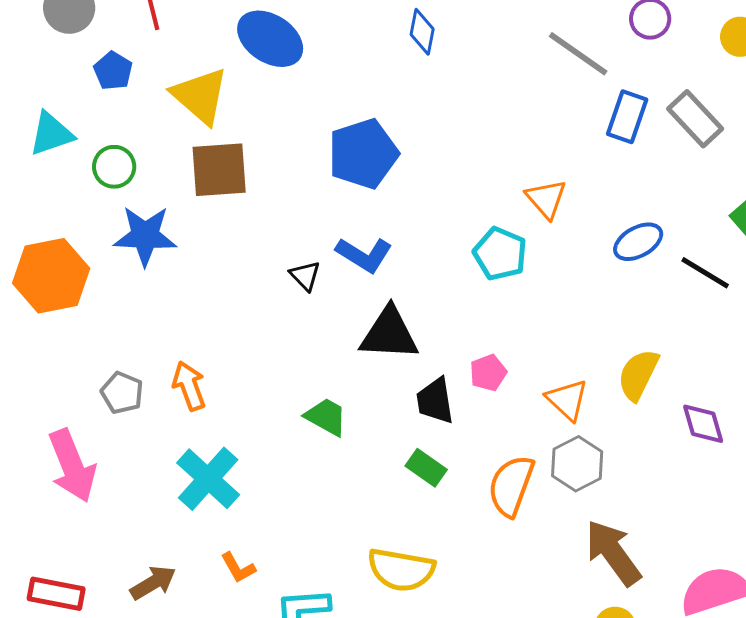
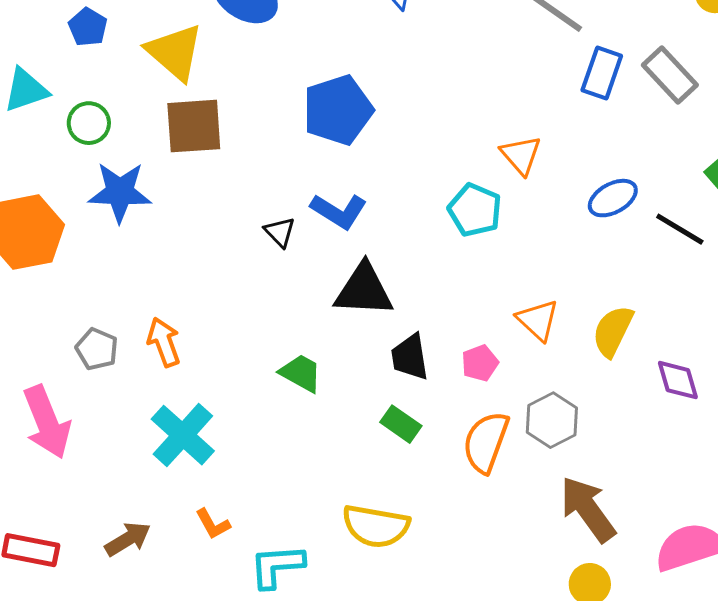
pink pentagon: (488, 373) -> (480, 363), moved
orange triangle: (567, 400) -> (538, 320), moved

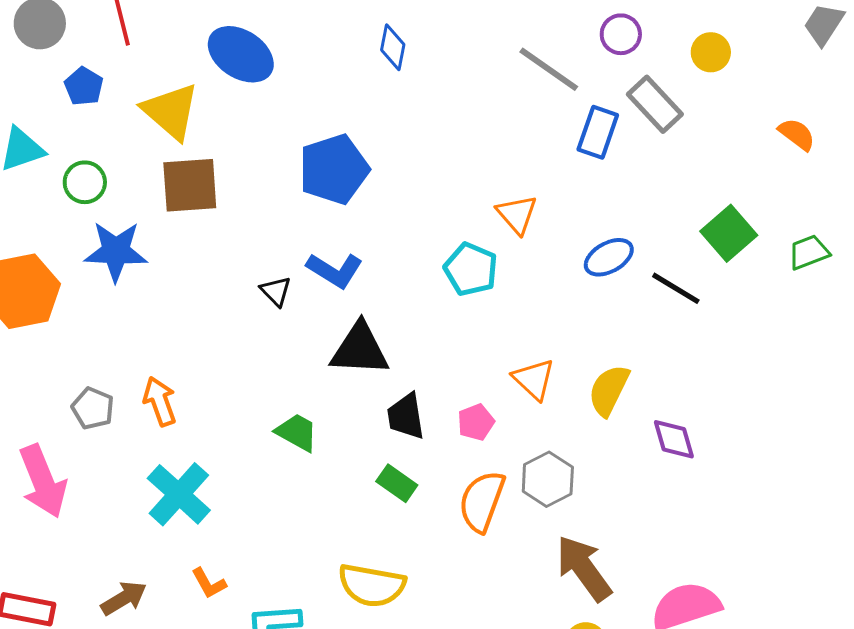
gray rectangle: (670, 75) -> (655, 104), moved

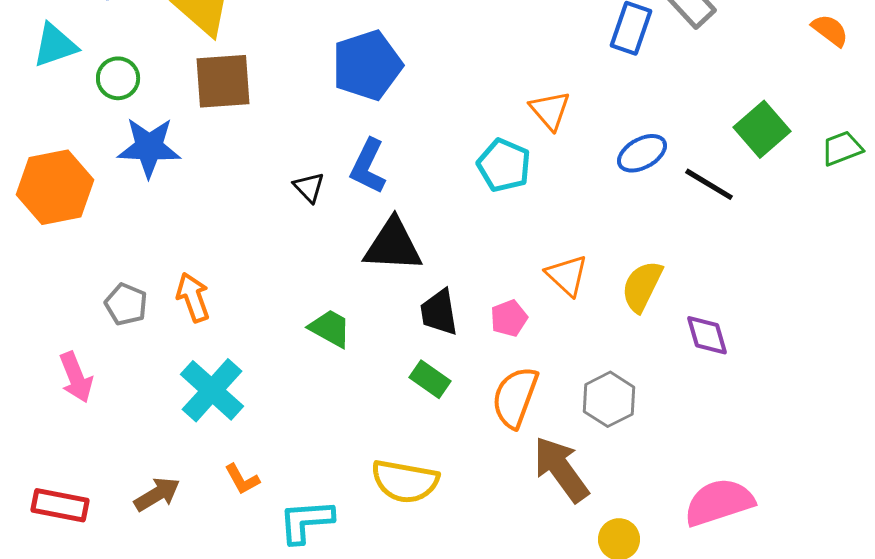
blue L-shape: (335, 270) -> (368, 166), turned 84
gray hexagon: (548, 479) -> (609, 399), moved
pink arrow: (43, 481) -> (76, 377), size x0.7
brown arrow: (584, 568) -> (561, 469), moved

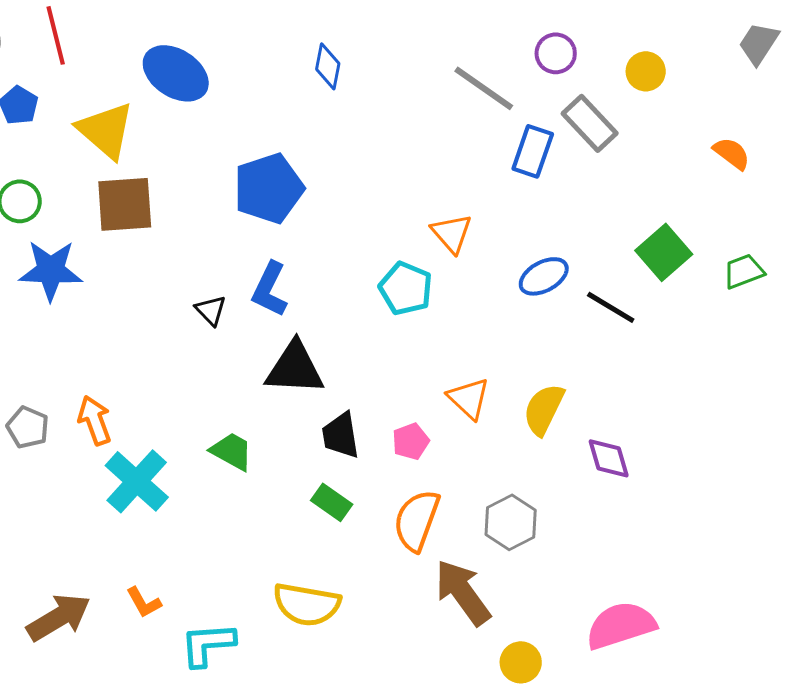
cyan cross: (212, 390) -> (137, 481), moved
brown arrow: (157, 494) -> (59, 617), size x1.4

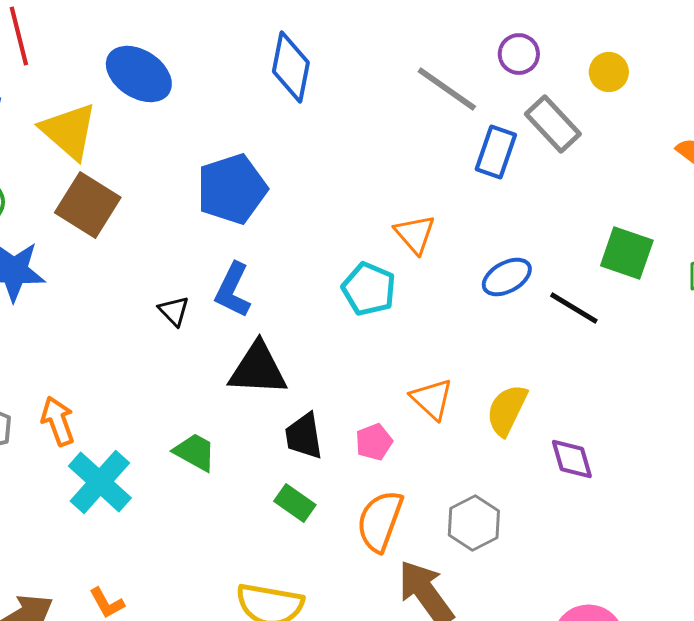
blue diamond: (328, 66) -> (291, 67), size x1.5
brown square: (125, 204) -> (88, 205), turned 36
green square: (664, 252) -> (627, 253), turned -30

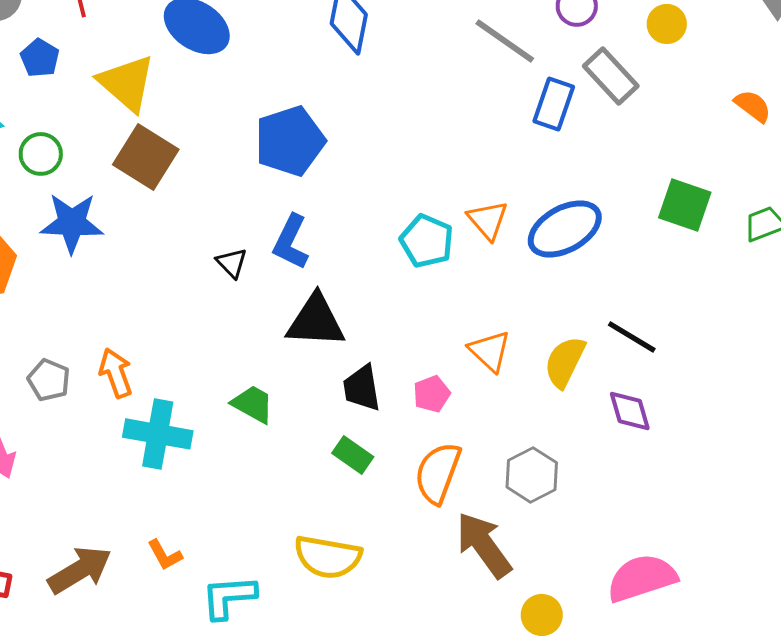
orange triangle: (415, 234) -> (488, 220), moved
blue ellipse: (507, 277) -> (565, 229), size x1.5
black line: (574, 308) -> (632, 337), moved
cyan cross: (100, 482) -> (158, 434), turned -32

